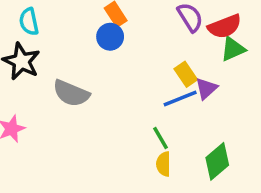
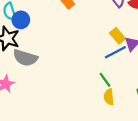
blue circle: (110, 37) -> (21, 20), moved
gray semicircle: (71, 93) -> (25, 58), moved

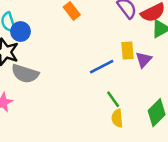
yellow rectangle: (117, 36) -> (127, 50), turned 35
blue line: (115, 52) -> (102, 67), moved

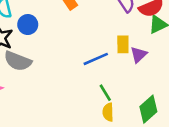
blue circle: (20, 32) -> (28, 25), moved

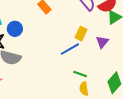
yellow rectangle: (123, 44) -> (81, 34), moved, turned 32
green line: (105, 93) -> (80, 74), turned -32

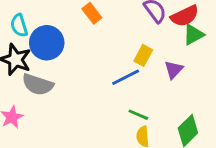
blue circle: (15, 29) -> (47, 43), size x1.5

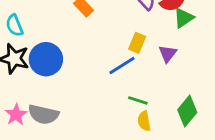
blue circle: (47, 43) -> (46, 59), moved
gray semicircle: (38, 85) -> (43, 114), moved

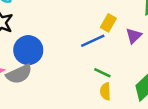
blue circle: (46, 59) -> (28, 50), moved
gray semicircle: (43, 114) -> (19, 74), turned -45

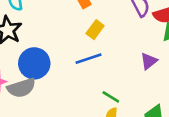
yellow rectangle: (108, 23) -> (95, 30), moved
blue line: (93, 41) -> (88, 59), moved

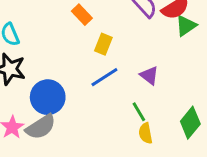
purple triangle: (149, 61) -> (149, 75), moved, turned -30
green line: (111, 97) -> (139, 112), turned 42

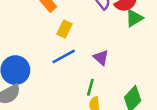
green line: (139, 112) -> (90, 87), turned 42

